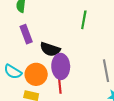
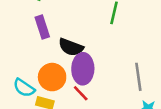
cyan semicircle: (13, 72) -> (24, 88), moved
red line: (60, 86) -> (81, 93), turned -40

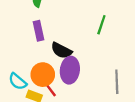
red line: (81, 93) -> (50, 90), moved

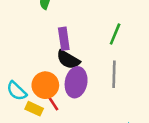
purple rectangle: (39, 31) -> (64, 39), moved
gray line: (117, 82) -> (114, 74), moved

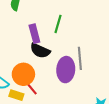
green line: (115, 34) -> (58, 24), moved
purple ellipse: (76, 82) -> (66, 70), moved

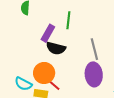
purple rectangle: (34, 34) -> (48, 33), turned 54
purple ellipse: (66, 70) -> (94, 74), moved

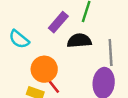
black semicircle: (56, 48) -> (79, 41), moved, turned 150
cyan semicircle: (23, 84) -> (19, 39), moved

